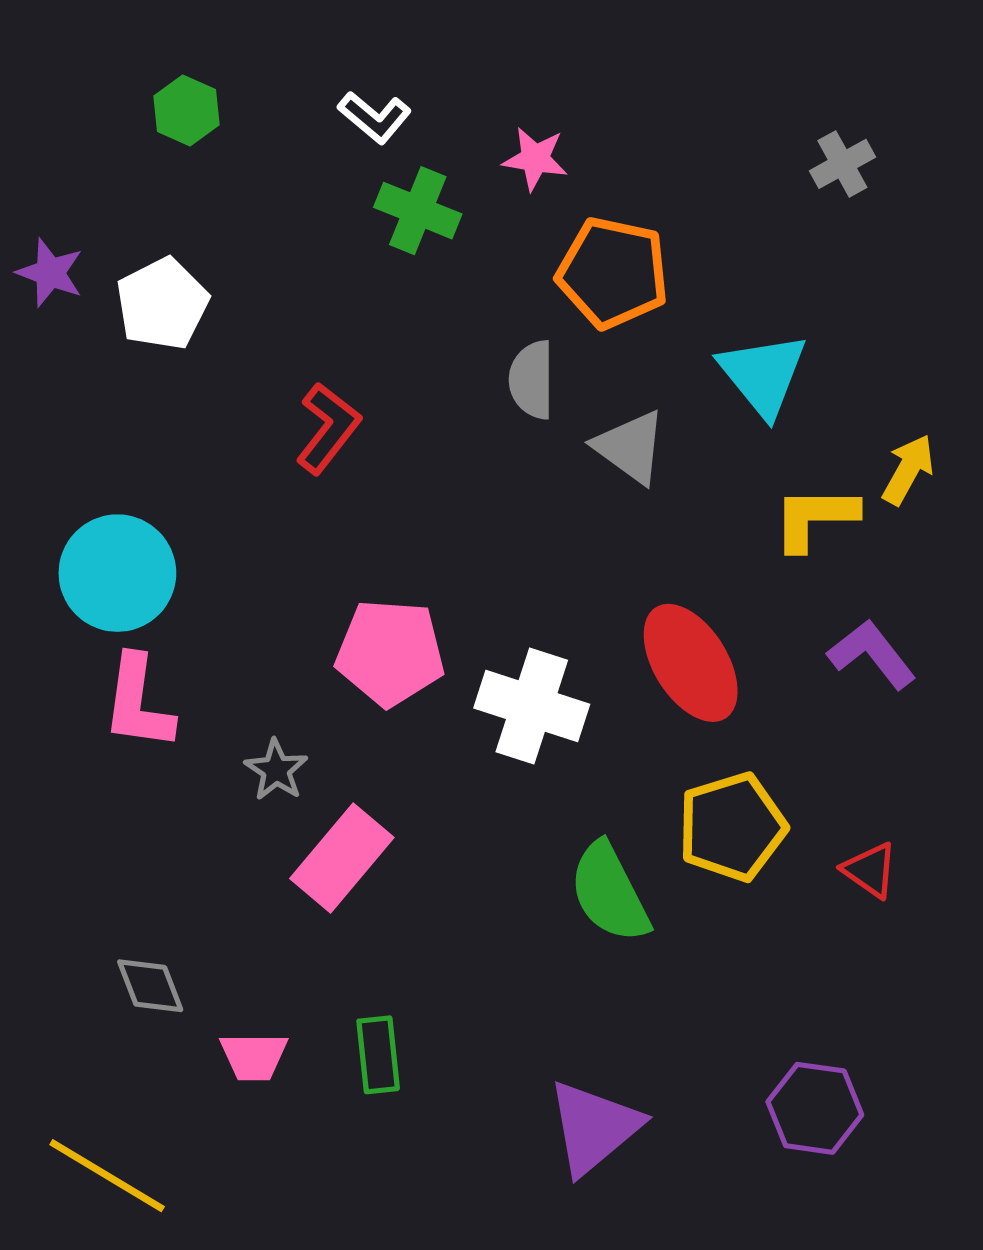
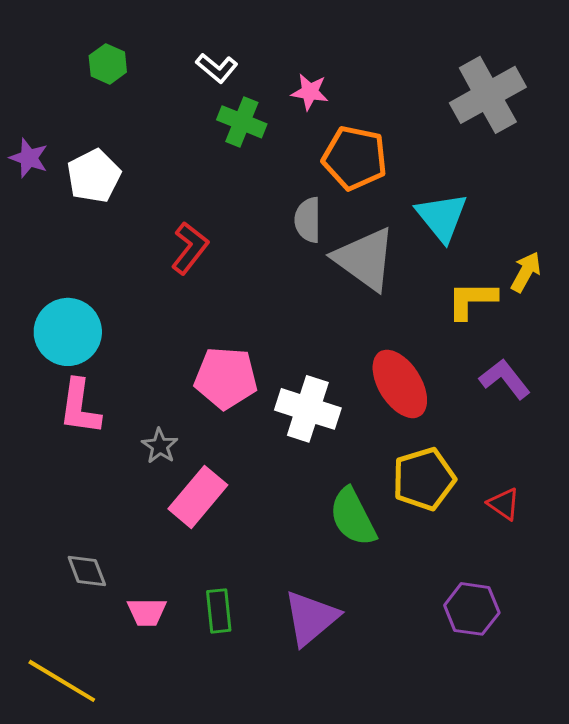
gray cross: (842, 164) -> (488, 95), size x2.0
gray triangle: (630, 447) -> (365, 259), size x1.5
purple hexagon: (815, 1108) -> (472, 609), moved
purple triangle: (594, 1127) -> (311, 618), moved

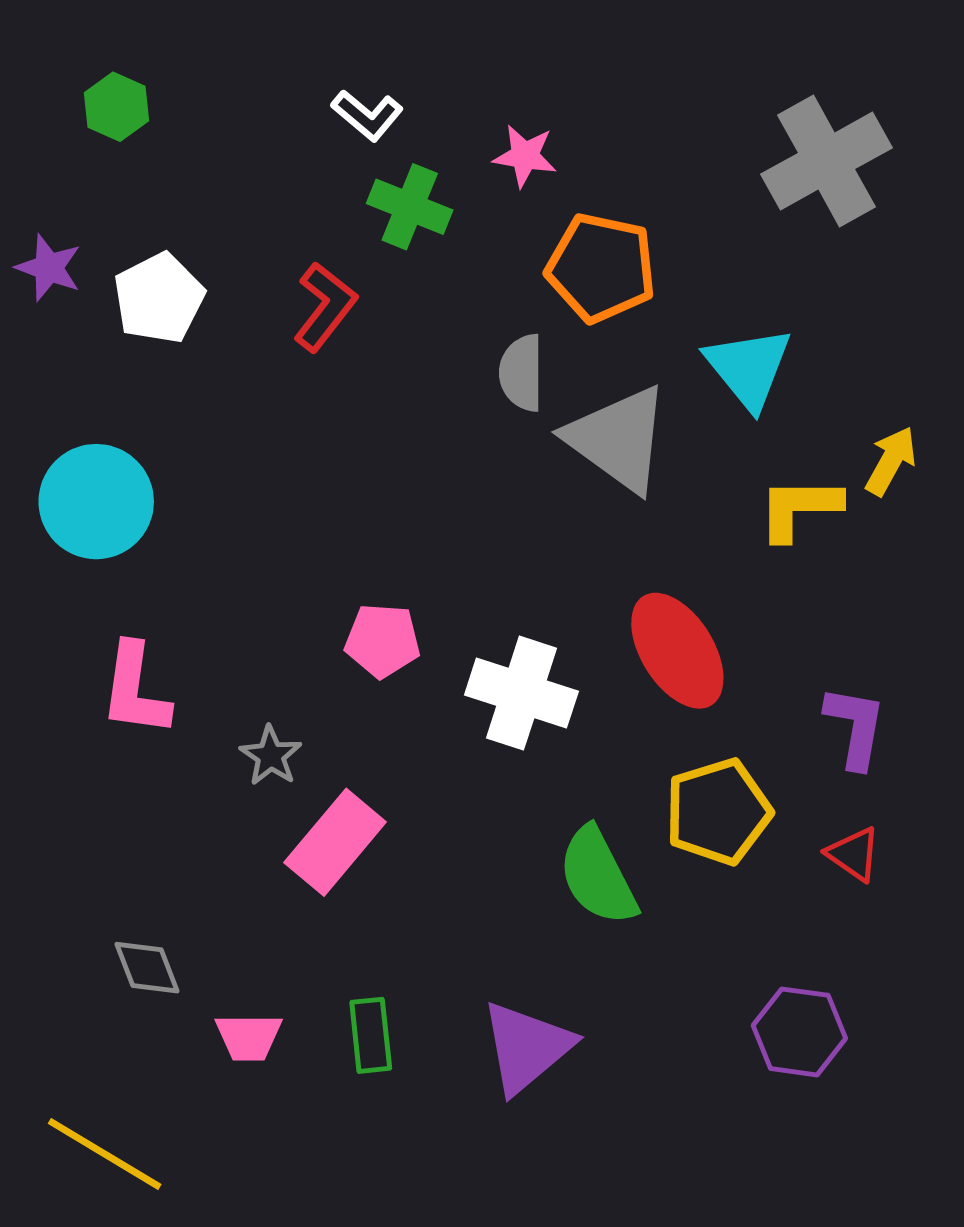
green hexagon: (108, 64) -> (116, 107), moved
red L-shape: (190, 248) -> (325, 307), moved
cyan circle: (68, 332) -> (96, 502), moved
pink pentagon: (226, 378) -> (383, 641), size x0.7
purple L-shape: (505, 379) -> (855, 727), moved, turned 48

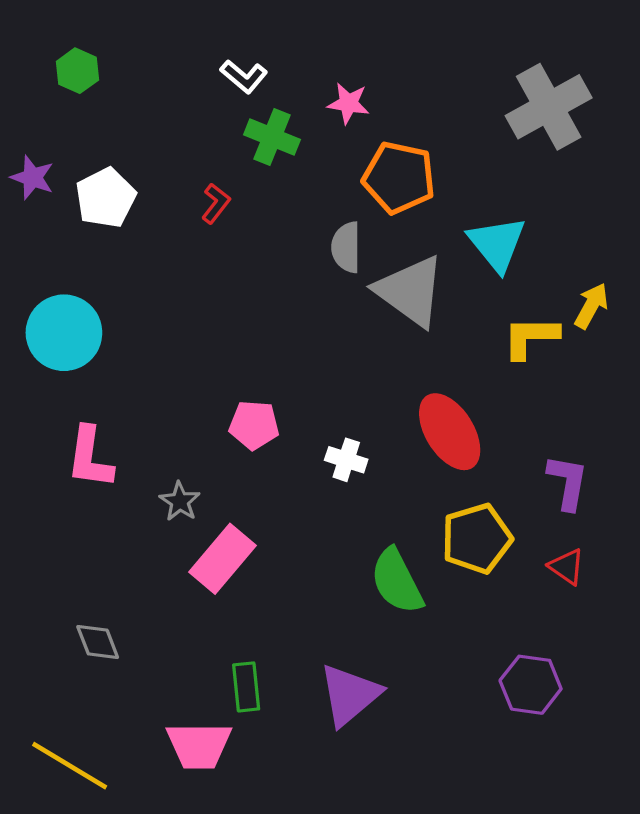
red L-shape: (325, 307) -> (216, 203), size x0.7
white cross: (521, 693) -> (346, 460), size x0.6
pink trapezoid: (249, 1037) -> (199, 745), moved, size x1.5

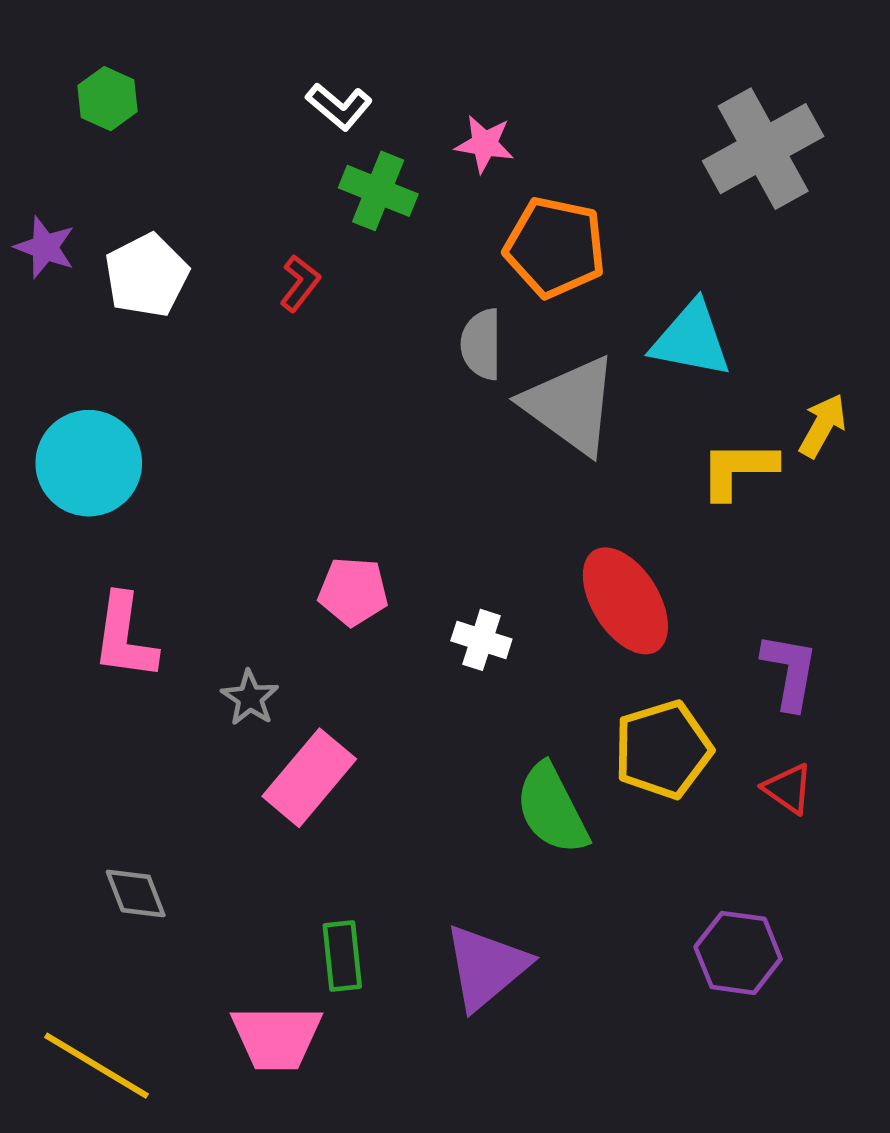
cyan triangle: (497, 244) -> (691, 340), turned -40

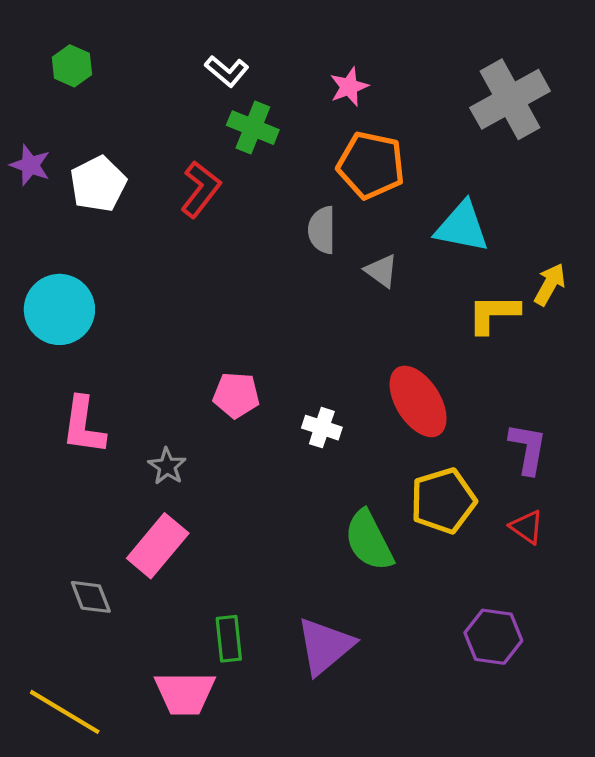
pink star: (485, 144) -> (349, 87), moved, turned -30
red L-shape: (300, 283) -> (201, 189), size x1.5
gray triangle: (571, 405) -> (381, 271), size x0.5
pink rectangle: (309, 778) -> (158, 546), moved

